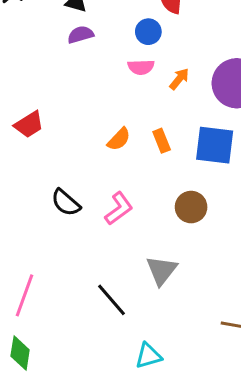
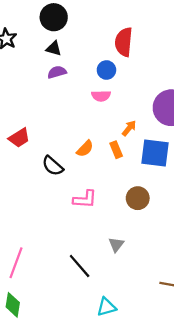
orange arrow: (179, 79) -> (129, 128), moved
black semicircle: (66, 203) -> (53, 166), moved
pink L-shape: (119, 209) -> (85, 199), turned 40
gray triangle: (162, 270) -> (116, 244), size x0.7

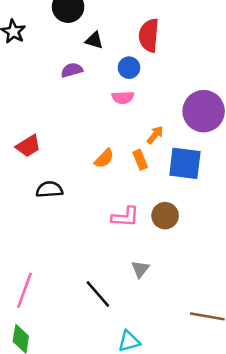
black triangle: (54, 48) -> (94, 40), moved
black semicircle: (53, 166) -> (49, 190), moved, turned 135
pink L-shape: (85, 199) -> (125, 217), moved

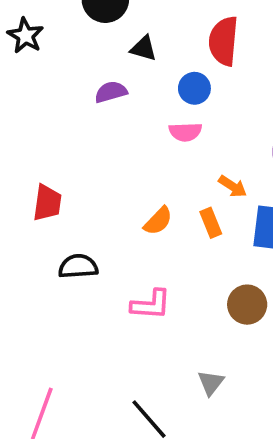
orange arrow: (155, 135) -> (233, 186), turned 84
red trapezoid: (28, 146) -> (47, 203), turned -50
pink L-shape: (125, 217) -> (151, 305), moved

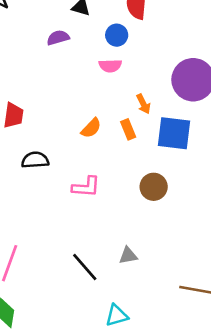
orange arrow: (233, 186) -> (143, 104), turned 30
gray triangle: (211, 383) -> (128, 256), moved, turned 42

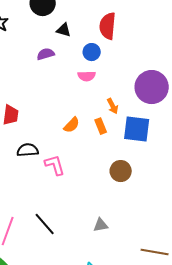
pink L-shape: (86, 187) -> (55, 165), moved, turned -110
black line: (85, 267) -> (45, 224), moved

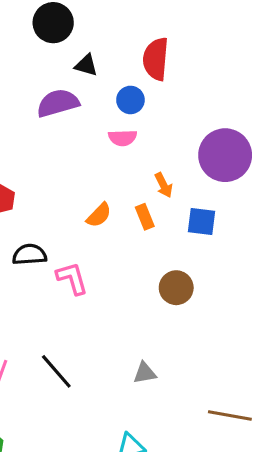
purple semicircle: (46, 54) -> (58, 103), size x1.5
blue square: (137, 129) -> (201, 221), size x0.7

